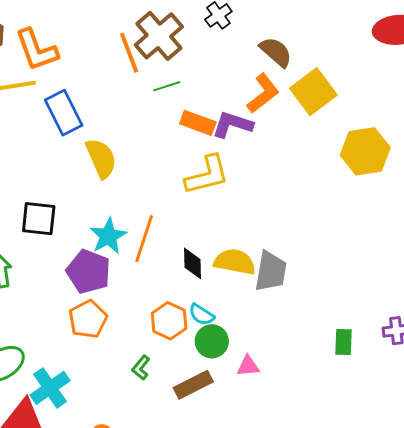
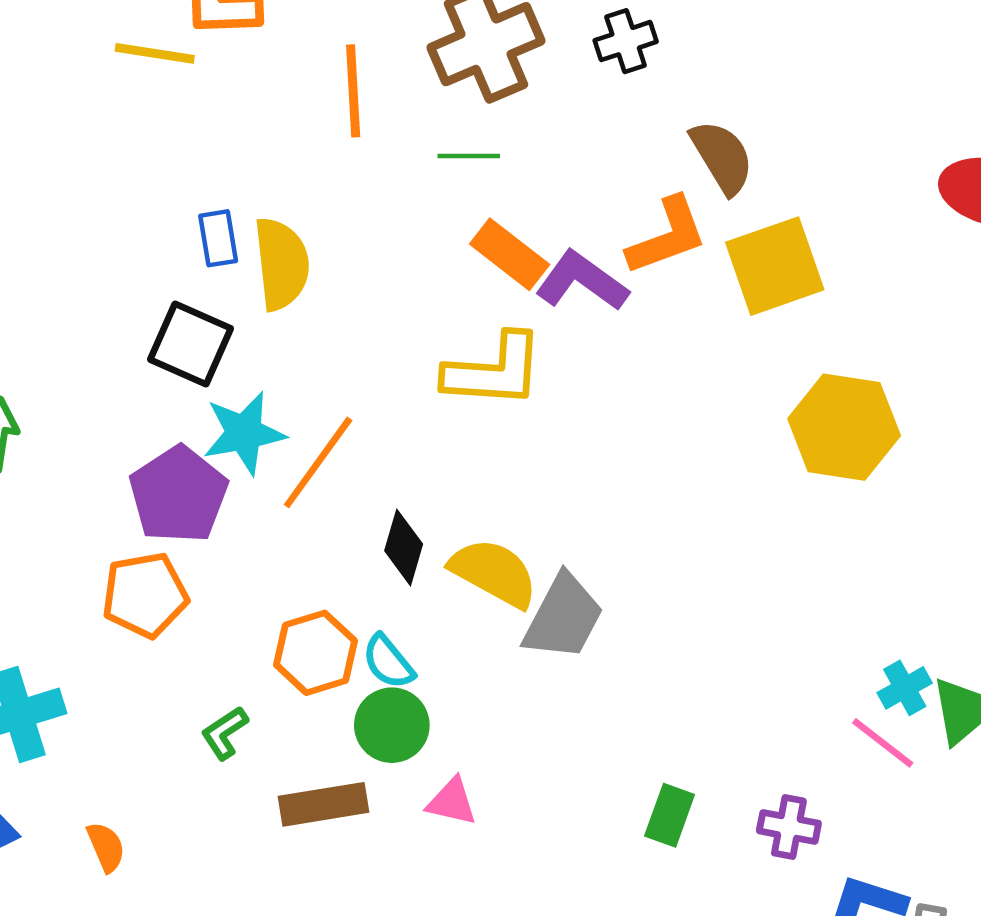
orange line: (129, 53) -> (353, 91), moved
blue rectangle: (64, 113) -> (218, 238), moved, size x0.6
black square: (39, 219) -> (191, 344), moved

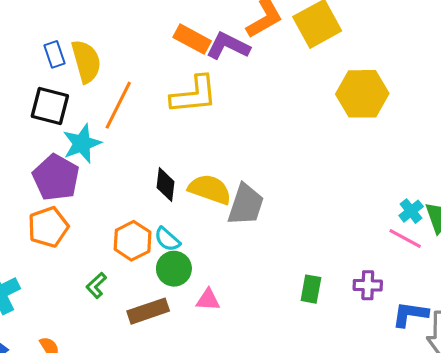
orange line: (318, 462) -> (118, 105), moved

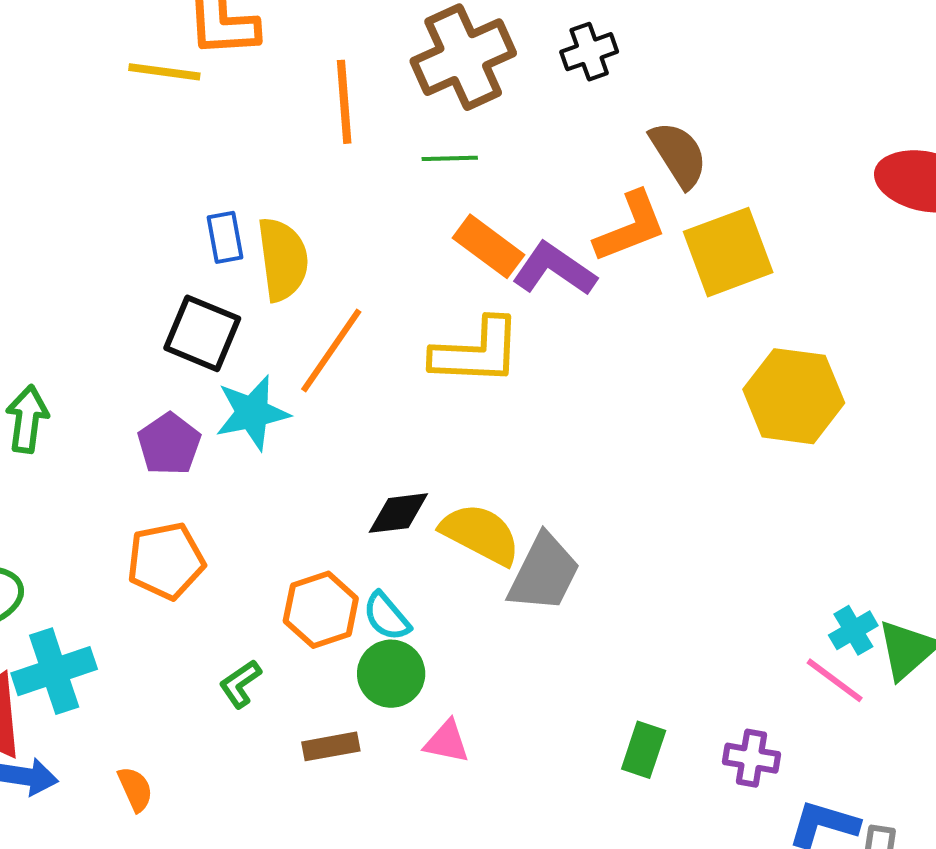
purple pentagon: (56, 177) -> (169, 444), moved, size x0.7
black diamond: (166, 185) -> (398, 513), turned 68
brown rectangle: (148, 311) -> (331, 746), size x0.7

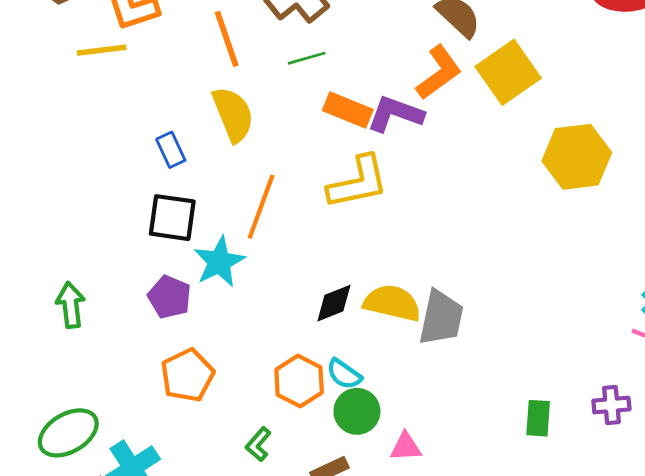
yellow semicircle: (283, 259) -> (233, 114), moved

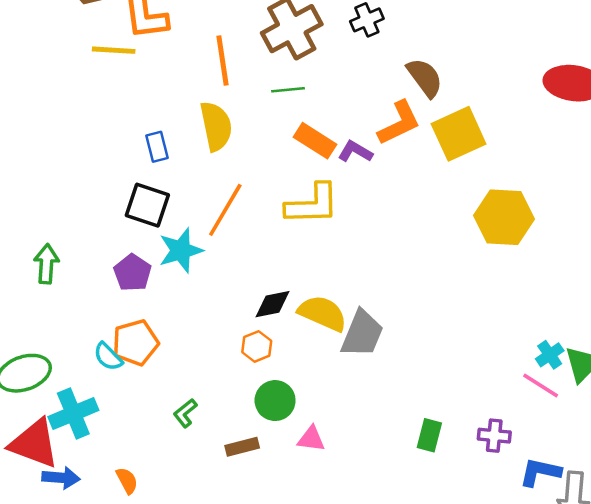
purple L-shape: (395, 114) -> (355, 152), size x0.7
cyan semicircle: (344, 374) -> (108, 357), moved
orange hexagon: (299, 381) -> (257, 346), moved, size x0.7

